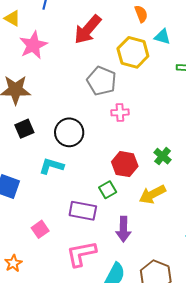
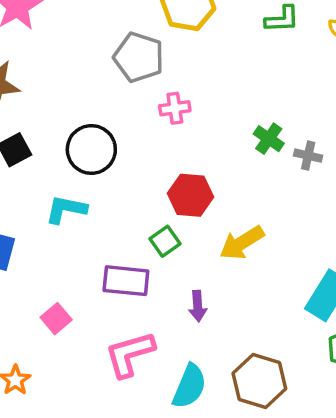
green cross: (163, 156) -> (269, 139), moved
purple arrow: (123, 229) -> (198, 306), size x0.7

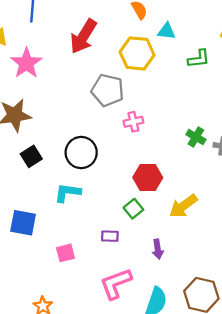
purple rectangle: (126, 281) -> (110, 236), size x0.6
pink square: (56, 319) -> (65, 253), moved, turned 30

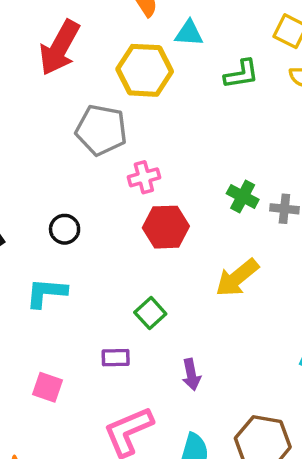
black circle: (81, 153) -> (65, 229), size x0.6
red hexagon: (148, 177) -> (166, 227), moved
yellow arrow: (183, 206) -> (237, 278), moved
pink square: (65, 253) -> (47, 387), turned 36

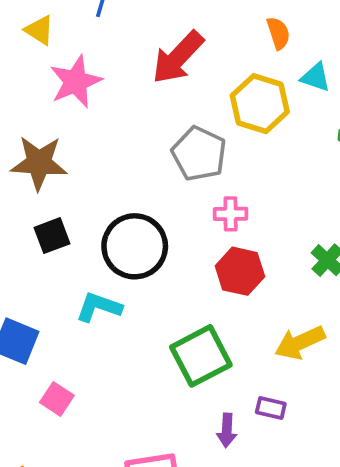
black circle: (65, 229) -> (135, 246), size x2.0
green square: (150, 313) -> (201, 356), size x1.8
purple rectangle: (116, 358) -> (271, 408), moved
pink square: (47, 387) -> (57, 399), moved

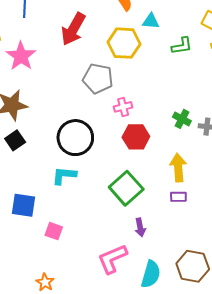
black square: (52, 236) -> (15, 140), moved
yellow arrow: (300, 343) -> (178, 168), turned 124
purple rectangle: (271, 408) -> (178, 197), moved
purple arrow: (227, 430) -> (140, 227), moved

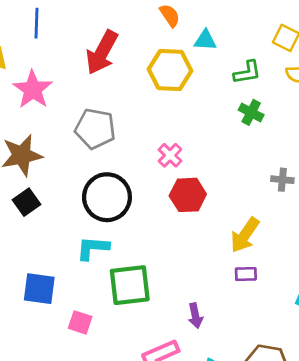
gray pentagon: (98, 79) -> (95, 129), moved
pink cross: (123, 107) -> (170, 155), turned -30
green cross: (182, 119) -> (251, 112), moved
yellow arrow: (178, 168) -> (245, 235), turned -140
green square: (126, 188) -> (130, 285), moved, turned 36

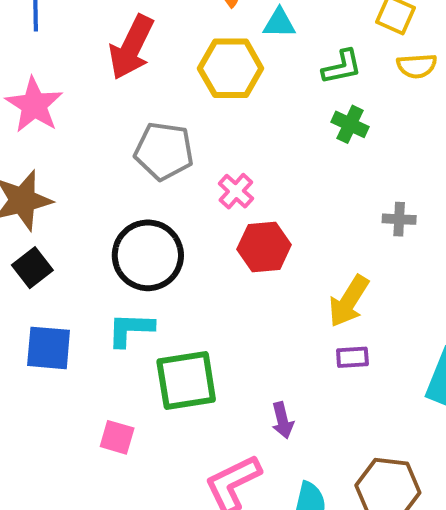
gray pentagon: (95, 129) -> (164, 151), moved
blue square: (39, 289) -> (49, 348), moved

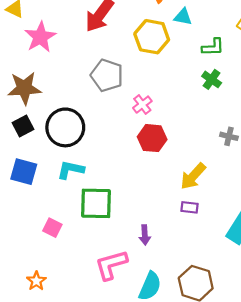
black circle: (148, 255) -> (65, 127), moved

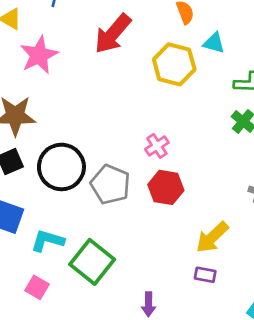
gray pentagon: (107, 75) -> (110, 184), moved
cyan L-shape: (71, 170) -> (47, 241), moved
green square: (96, 203) -> (92, 262), turned 33

